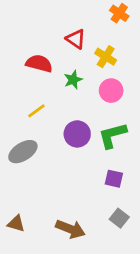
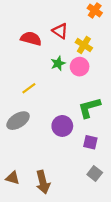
red semicircle: (39, 63) -> (31, 39), moved
pink circle: (111, 91) -> (80, 67), moved
purple circle: (77, 134) -> (62, 126), moved
brown arrow: (70, 229) -> (43, 182), moved, turned 55

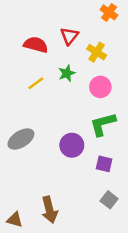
red triangle: (60, 31) -> (69, 36), turned 35
pink circle: (80, 67) -> (100, 87), moved
yellow line: (29, 88) -> (36, 83), moved
brown triangle: (13, 178) -> (15, 220), moved

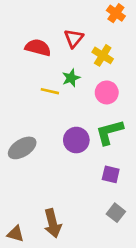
yellow line: (36, 83) -> (50, 91), moved, turned 49
purple circle: (72, 145) -> (76, 140), moved

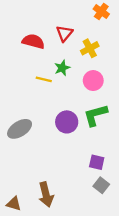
yellow cross: (103, 55) -> (90, 48), turned 30
purple square: (111, 174) -> (97, 162), moved

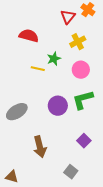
red triangle: (64, 33) -> (68, 17), moved
purple square: (97, 162) -> (84, 141), turned 32
gray square: (101, 185) -> (71, 172), moved
brown arrow: (46, 194) -> (40, 147), moved

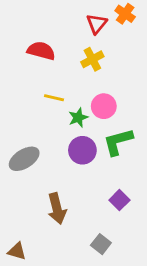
yellow cross: (78, 42) -> (92, 59), moved
green star: (54, 59) -> (78, 118), moved
pink circle: (81, 70) -> (104, 106), moved

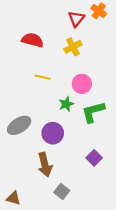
green star: (78, 118) -> (66, 104), moved
purple circle: (82, 150) -> (53, 133), moved
gray square: (101, 244) -> (62, 192), moved

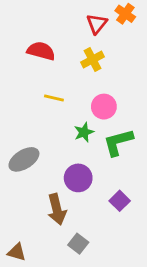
purple circle: (53, 133) -> (78, 178), moved

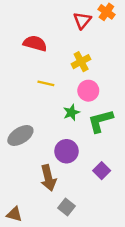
yellow cross: (92, 59) -> (81, 62), moved

